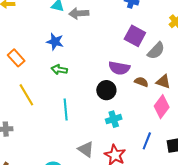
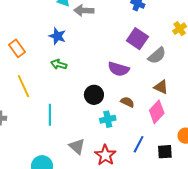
brown semicircle: (141, 82) -> (127, 102), moved
black circle: (106, 90) -> (94, 95), moved
cyan line: (66, 110) -> (50, 115), moved

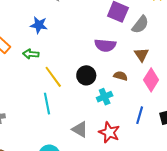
green arrow: (59, 64) -> (31, 54), moved
yellow line: (23, 86) -> (53, 77), moved
brown triangle: (161, 87) -> (141, 55), moved, turned 42

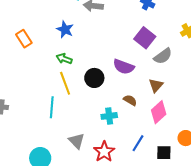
green arrow: (31, 54) -> (64, 59), moved
black circle: (86, 75) -> (94, 78), moved

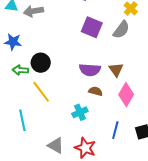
gray semicircle: (163, 56) -> (121, 30), moved
purple semicircle: (124, 67) -> (90, 70), moved
black circle: (94, 78) -> (41, 63), moved
yellow line: (65, 83) -> (41, 92), moved

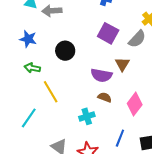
black circle: (41, 63) -> (65, 51), moved
brown triangle: (116, 70) -> (122, 64), moved
cyan line: (22, 120) -> (29, 118), turned 40

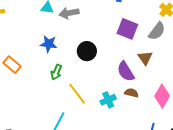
green arrow: (32, 68) -> (56, 72), turned -70
purple semicircle: (101, 75) -> (126, 71), turned 55
cyan cross: (87, 116) -> (108, 100), moved

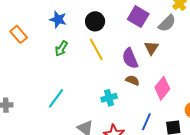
black circle: (87, 51) -> (95, 21), moved
yellow line: (77, 94) -> (96, 49), moved
cyan cross: (108, 100) -> (109, 98), moved

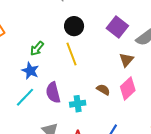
blue star: (58, 19) -> (30, 71), moved
purple semicircle: (130, 58) -> (53, 93), moved
pink diamond: (162, 88) -> (128, 88), moved

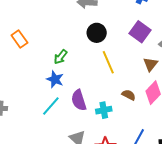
yellow line: (72, 54) -> (108, 62), moved

